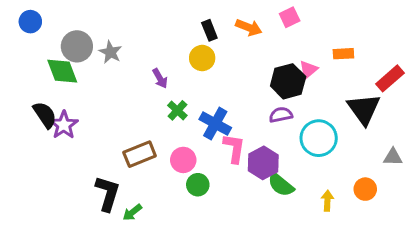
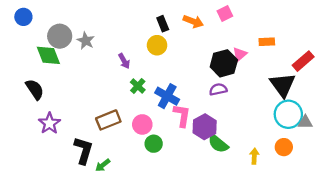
purple star: (64, 125) -> (49, 123), moved
cyan circle: (319, 138) -> (288, 114), moved

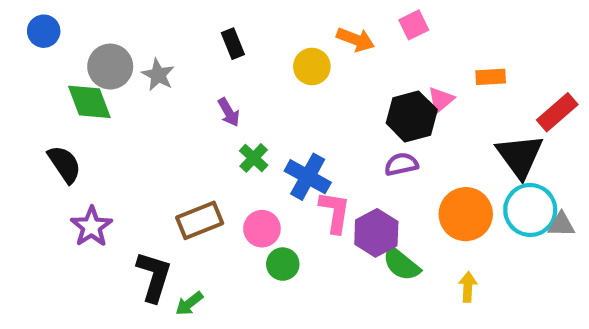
black rectangle: (163, 24) -> (233, 44), moved
yellow circle: (157, 45) -> (312, 67), moved
orange circle: (284, 147) -> (466, 214), moved, size x1.6

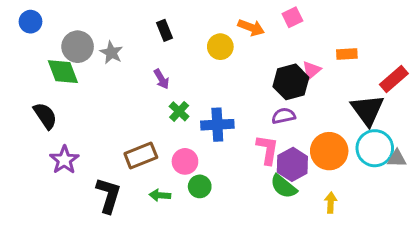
blue cross: (308, 177) -> (217, 125), turned -32
pink L-shape: (335, 212) -> (267, 150), moved
purple hexagon: (376, 233) -> (292, 164), moved
green arrow: (189, 304) -> (160, 195), moved, turned 42

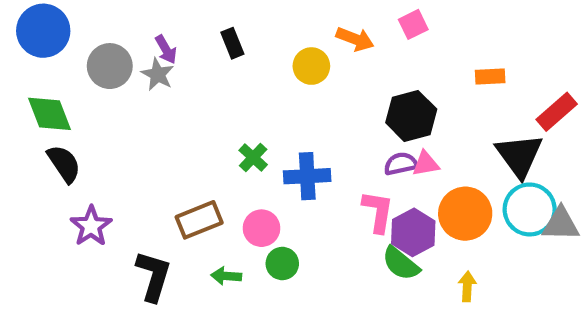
blue circle: (31, 22) -> (43, 31), size x1.6
pink triangle: (312, 70) -> (426, 164), moved, turned 30
green diamond: (63, 72) -> (49, 114), moved
purple arrow: (161, 79) -> (166, 49), moved
gray triangle: (397, 158) -> (561, 224), size x1.4

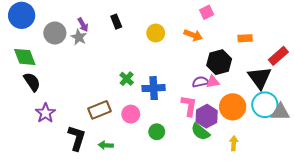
orange arrow: (355, 39) -> (193, 35), moved
black hexagon: (411, 116) -> (219, 62), moved
green circle: (282, 264) -> (157, 132), moved
green arrow: (226, 276) -> (106, 145), moved

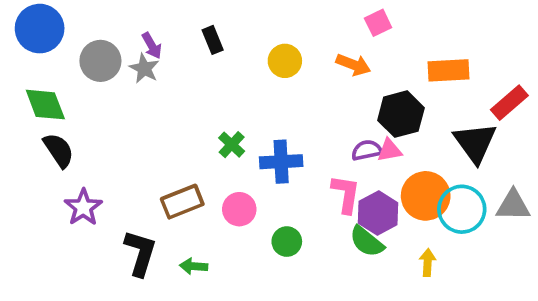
orange rectangle: (245, 38) -> (448, 70), size x1.5
cyan circle: (265, 105) -> (462, 209), moved

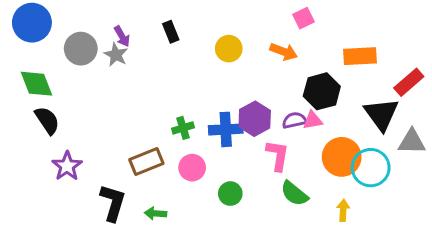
green cross: (232, 145) -> (183, 128), moved, turned 30
gray triangle: (513, 205) -> (412, 142), moved
purple hexagon: (378, 213) -> (255, 119), moved

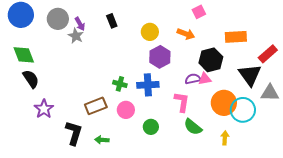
gray circle: (81, 49) -> (58, 19), moved
purple hexagon: (255, 119) -> (160, 57), moved
green cross: (183, 128) -> (120, 84), turned 32

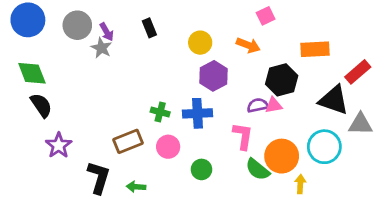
black triangle: (250, 75) -> (334, 100), turned -35
orange circle: (224, 103) -> (282, 156), moved

